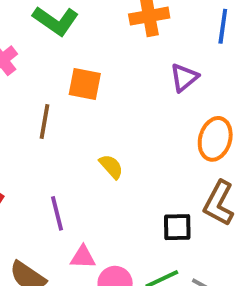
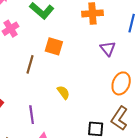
purple triangle: (184, 78) -> (108, 49), turned -35

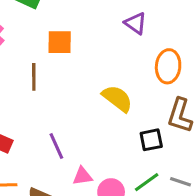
yellow semicircle: (63, 92) -> (117, 98), moved, size x1.5

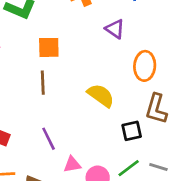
brown line: (34, 77) -> (43, 83), moved

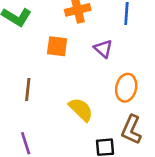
orange square: (49, 47) -> (57, 46), moved

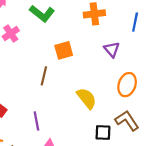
orange square: (57, 46) -> (64, 50), moved, turned -30
brown L-shape: (131, 130) -> (127, 121), turned 115

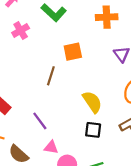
purple line: (36, 121) -> (40, 121), turned -30
black square: (103, 133) -> (93, 130), moved

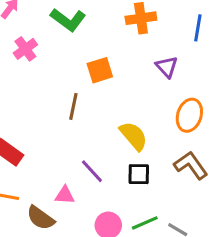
purple line: (40, 121) -> (92, 171), moved
pink triangle: (51, 147) -> (65, 195), moved

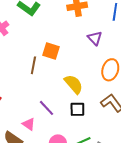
orange square: (100, 70) -> (51, 51), moved, turned 36
pink triangle: (65, 195) -> (29, 124), turned 32

